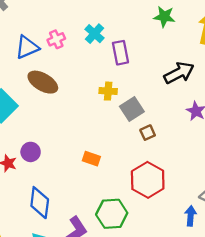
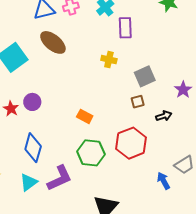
black arrow: (179, 73) -> (164, 116), moved, size x0.6
gray square: (132, 109) -> (145, 76), moved
green hexagon: (112, 214) -> (91, 153), moved
blue arrow: (191, 216) -> (163, 181), turned -42

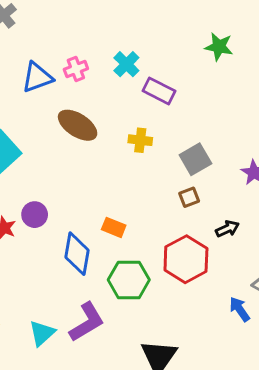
purple rectangle: (125, 28) -> (159, 91), turned -55
brown ellipse: (53, 42) -> (78, 125), moved
black arrow: (164, 116) -> (227, 229), moved
blue diamond: (33, 148) -> (77, 254), moved

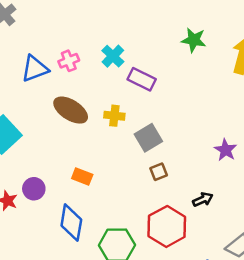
yellow cross: (140, 140) -> (114, 116), moved
gray square: (195, 159) -> (148, 138), moved
brown square: (189, 197) -> (159, 172), moved
orange rectangle: (114, 227) -> (82, 176), moved

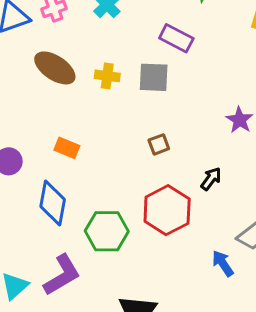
purple rectangle: (142, 79) -> (176, 38), moved
gray square: (148, 138) -> (154, 77), moved, turned 32
black arrow: (203, 199) -> (211, 179), turned -30

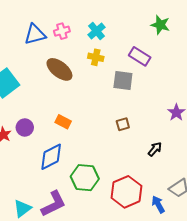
yellow cross: (107, 76) -> (96, 57), moved
blue diamond: (53, 203) -> (51, 157), turned 48
red hexagon: (167, 210) -> (126, 192), moved

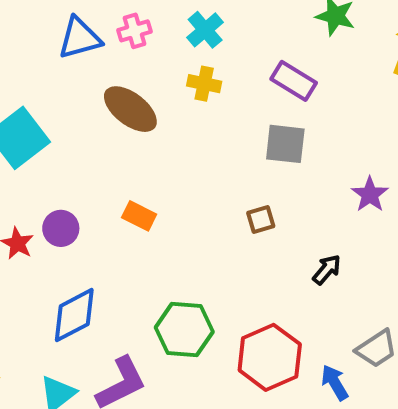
gray square: (123, 80) -> (285, 144), moved
blue diamond: (51, 157) -> (74, 315), moved

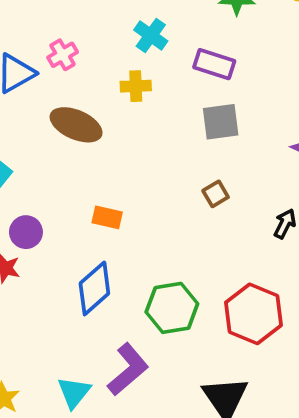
cyan cross: (205, 30) -> (151, 35), moved
purple circle: (61, 228) -> (26, 232), moved
blue diamond: (74, 315) -> (94, 288), moved

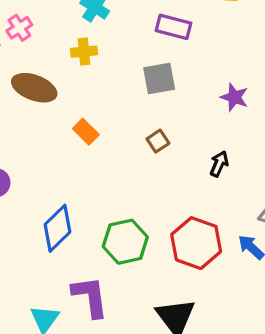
purple rectangle: (214, 64) -> (173, 27), moved
orange rectangle: (107, 217) -> (86, 132), moved, turned 35
purple L-shape: (128, 369) -> (90, 297), turned -54

